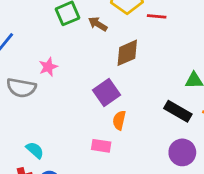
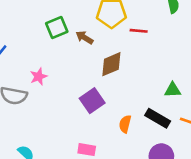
orange semicircle: (119, 120) -> (125, 124), moved

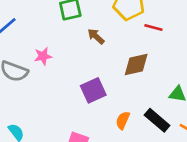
brown arrow: (84, 37) -> (96, 36), moved
brown diamond: (111, 64) -> (136, 65), moved

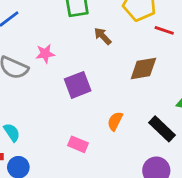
purple square: (93, 90) -> (78, 85), moved
orange semicircle: (123, 120) -> (115, 121), moved

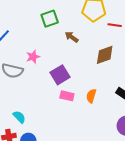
pink rectangle: (78, 144) -> (67, 96), moved

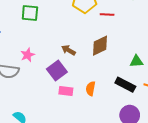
green square: (50, 19) -> (30, 13), moved, turned 30
brown arrow: (72, 37) -> (68, 50), moved

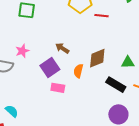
brown diamond: (100, 46) -> (97, 58), moved
orange semicircle: (91, 89) -> (78, 71), moved

